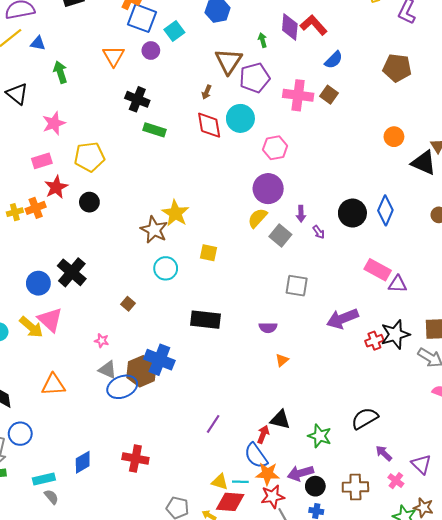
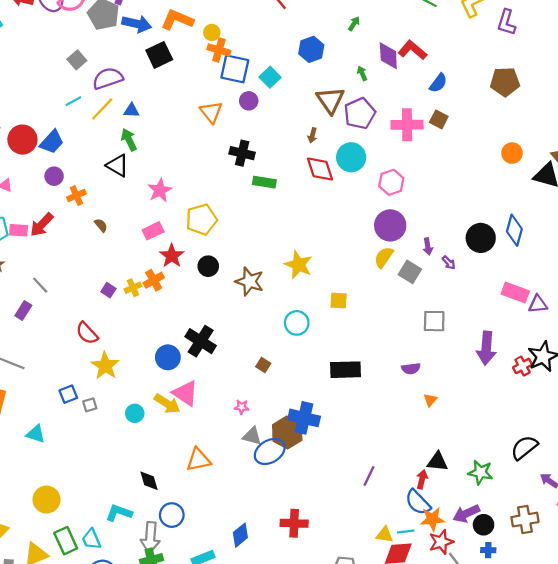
green arrow: (60, 72) -> (129, 140), moved
brown star: (154, 230) -> (250, 281), moved
purple arrow: (342, 319) -> (486, 348), turned -56

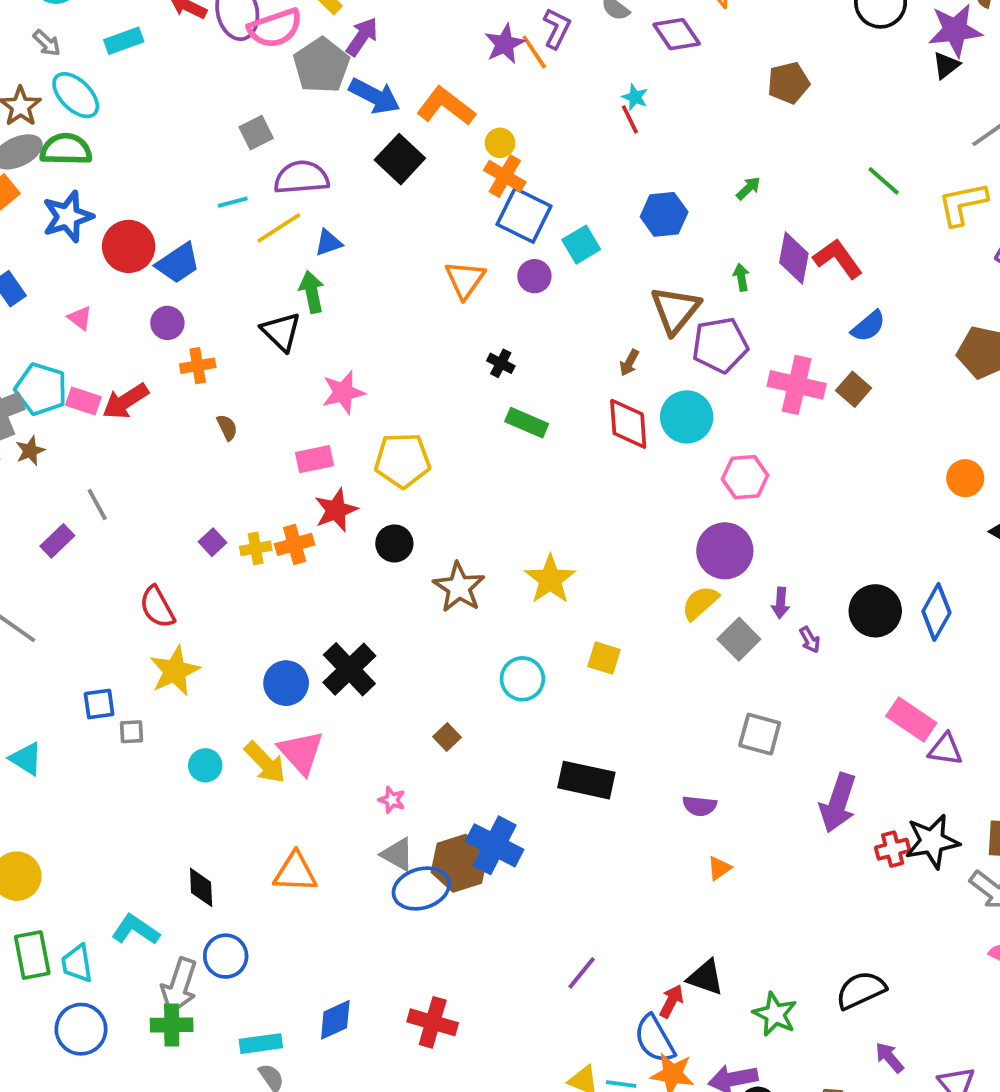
black square: (159, 55) -> (400, 159), turned -35
blue triangle: (131, 110) -> (328, 243), turned -35
black cross: (242, 153) -> (501, 363), size x0.6

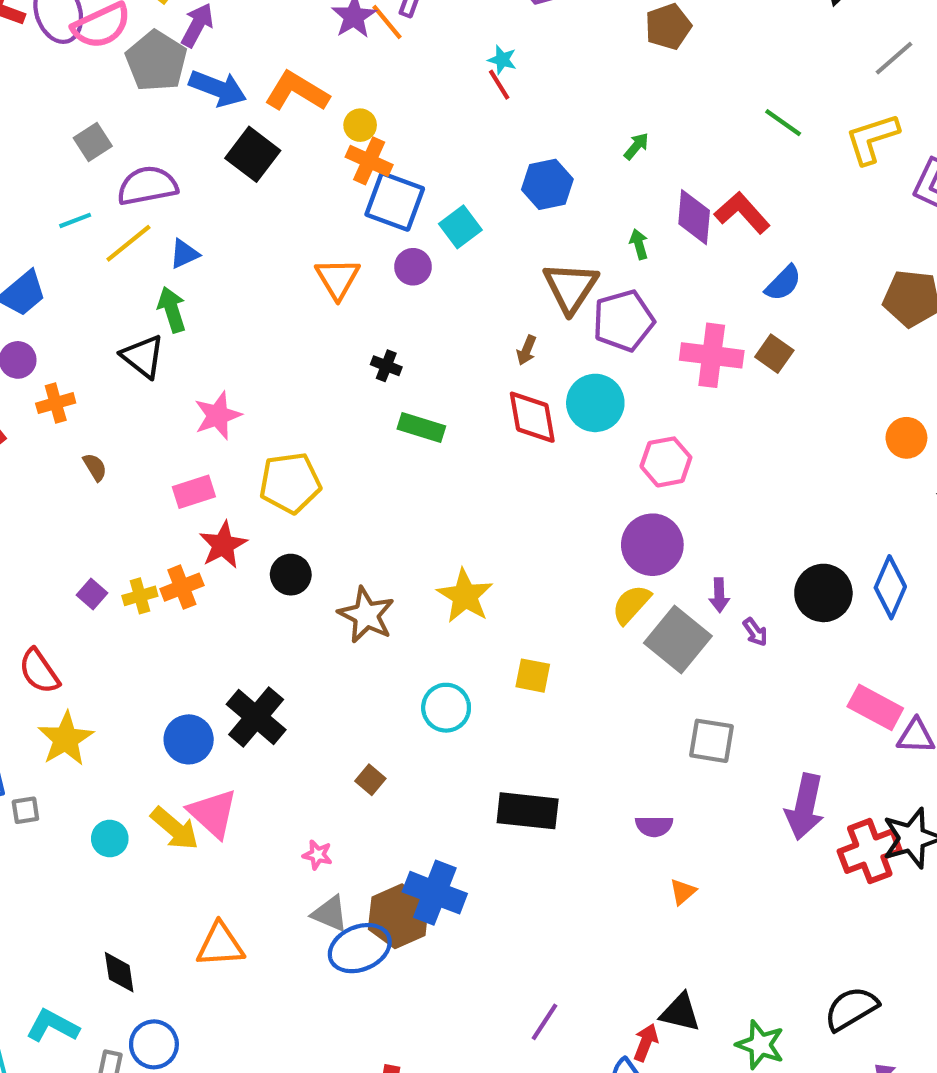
gray square: (739, 639) -> (678, 639), size x1.4
red cross: (893, 849) -> (870, 851), size x1.6

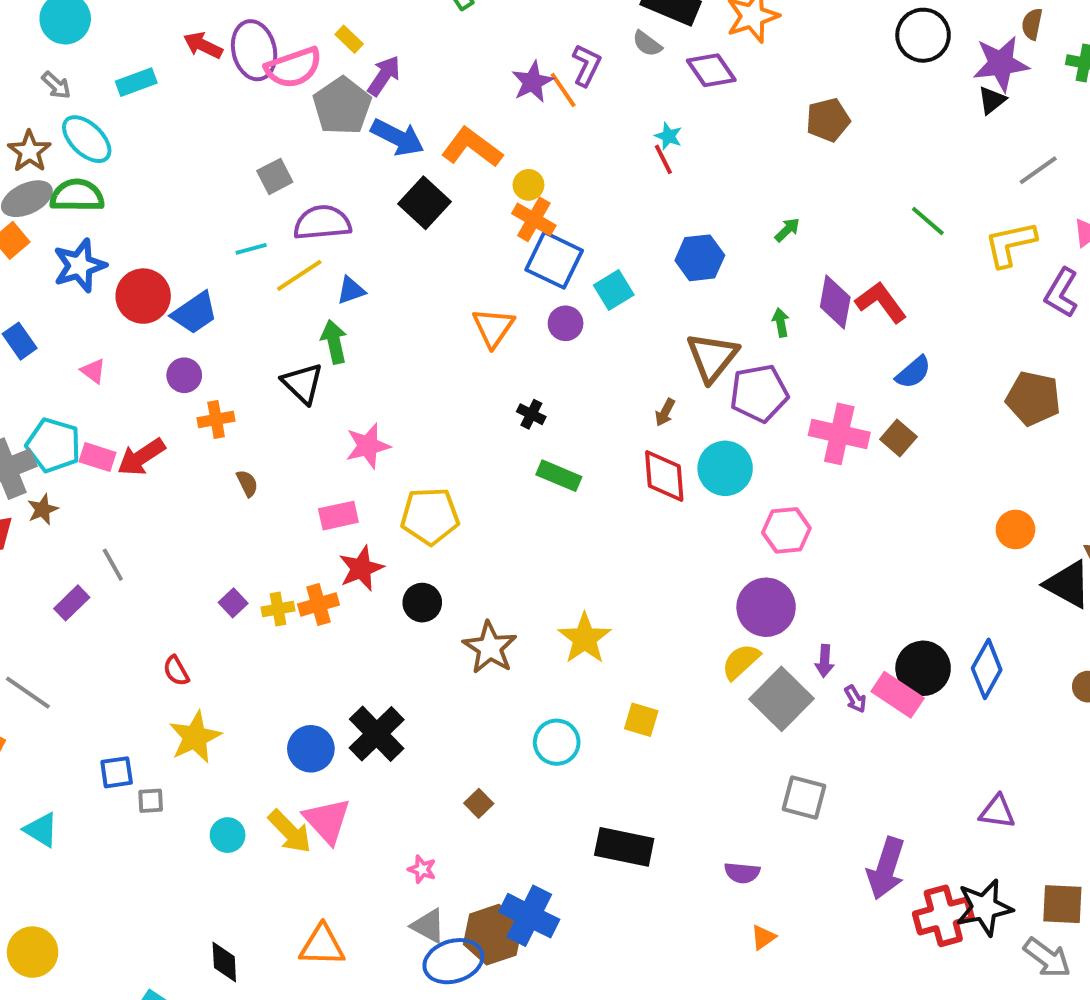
red semicircle: (39, 671) -> (176, 671), size x0.7
pink rectangle: (875, 707) -> (898, 695), moved

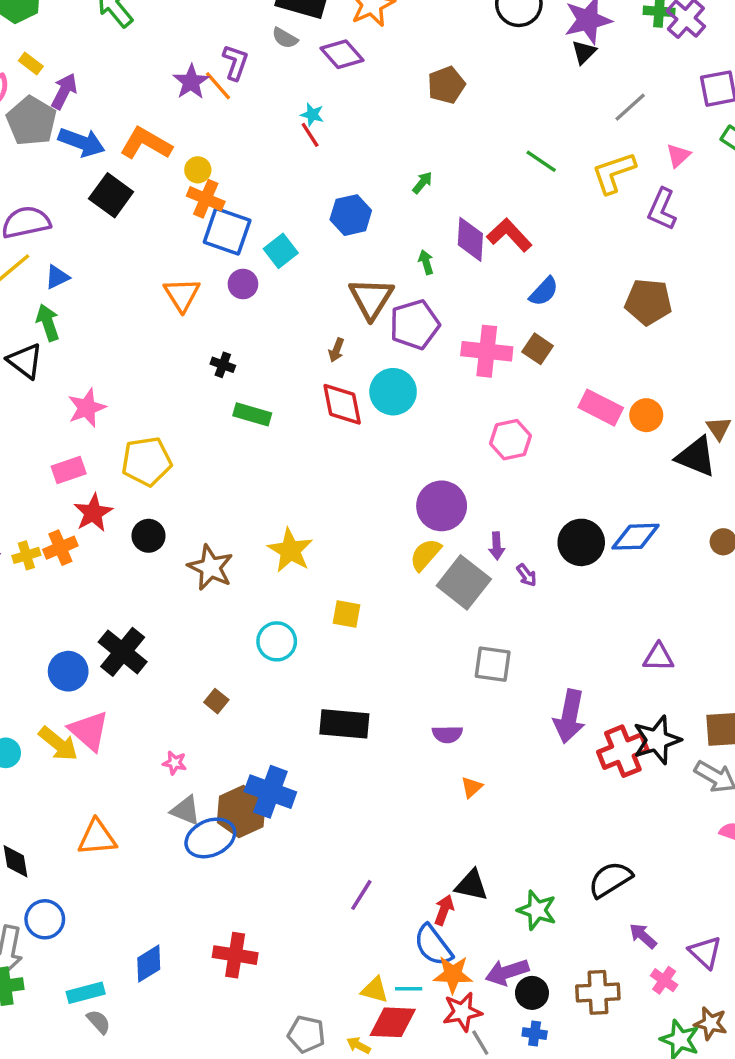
pink hexagon: (786, 530) -> (510, 440), moved
blue diamond: (987, 669) -> (635, 537), turned 66
pink rectangle: (898, 695) -> (601, 408), moved

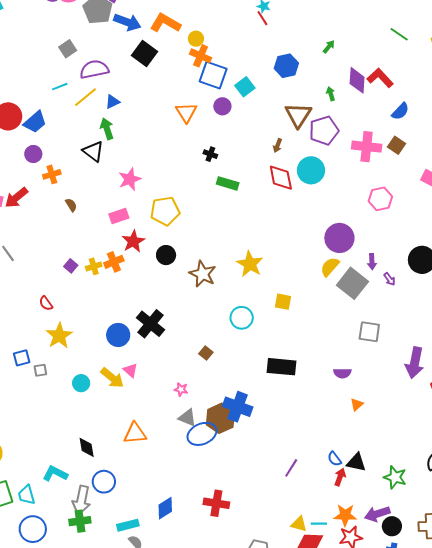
pink triangle: (89, 731) -> (130, 370), size x0.6
blue semicircle: (433, 945) -> (334, 459), moved, size x0.6

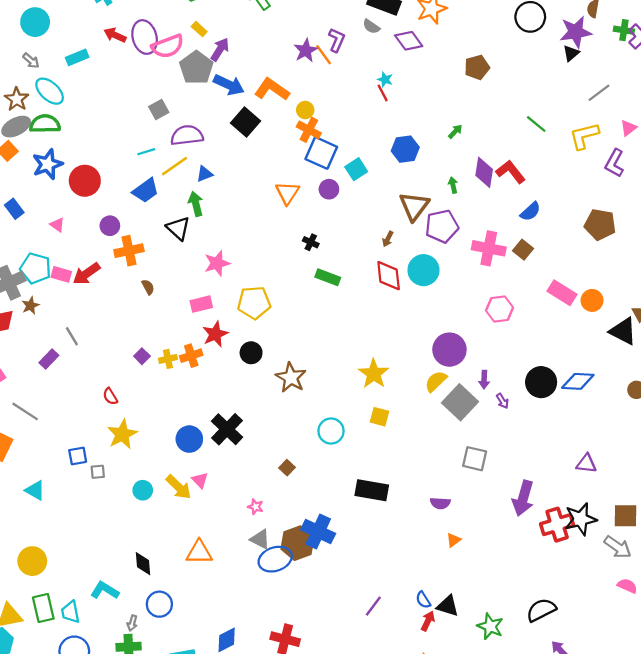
blue trapezoid: (35, 122) -> (146, 191), moved
orange cross: (52, 174) -> (129, 251), size x1.4
yellow star: (250, 264) -> (374, 374), moved
gray arrow: (81, 500) -> (132, 623), size x0.5

